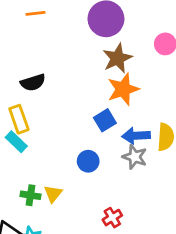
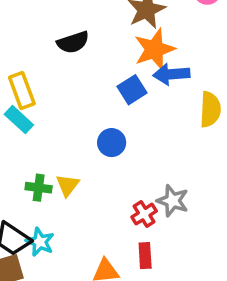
black semicircle: (33, 82) -> (73, 42), moved
blue arrow: (136, 136) -> (171, 74), moved
gray star: (135, 157) -> (173, 201), moved

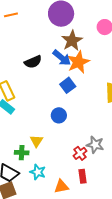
blue arrow: (171, 74) -> (62, 58), moved, turned -132
green cross: (39, 188) -> (22, 153), moved
cyan star: (40, 242) -> (38, 172), moved

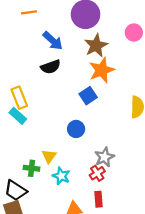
blue arrow: (62, 58) -> (53, 41), moved
gray star: (95, 145) -> (104, 157), moved, turned 30
cyan star: (38, 172) -> (61, 176), moved

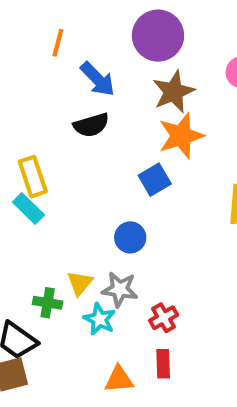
orange line: (29, 12) -> (58, 43), moved, turned -70
gray star: (104, 157) -> (120, 289), moved, turned 30

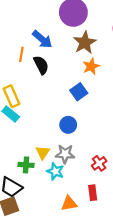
orange line: (58, 43) -> (21, 54), moved
black semicircle: (91, 125) -> (41, 65), turned -96
orange star: (181, 136) -> (91, 66), size x0.7
red cross: (164, 318) -> (99, 163), moved

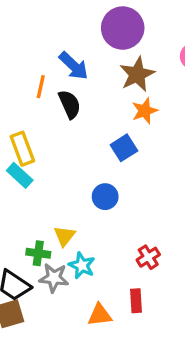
gray star: (65, 154) -> (54, 278), moved

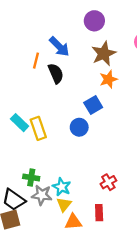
purple circle: (123, 28) -> (94, 21), size x0.7
yellow rectangle: (22, 149) -> (38, 128), moved
blue circle: (105, 197) -> (79, 127), moved
yellow triangle: (64, 236) -> (64, 204), moved

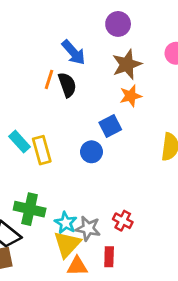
orange line: (36, 61) -> (49, 79), moved
green cross: (31, 178) -> (30, 209), size x1.5
red cross: (108, 182) -> (123, 221), turned -35
gray star: (42, 195) -> (88, 228), moved
yellow triangle: (64, 204) -> (67, 244), size x1.5

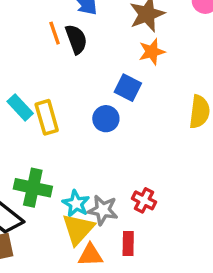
orange line: (49, 79) -> (55, 33), turned -36
blue square: (110, 126) -> (128, 88), turned -35

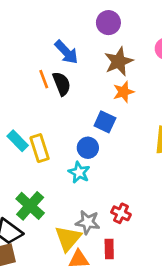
green cross: (33, 188) -> (30, 206), turned 32
cyan star: (76, 204) -> (79, 172), moved

